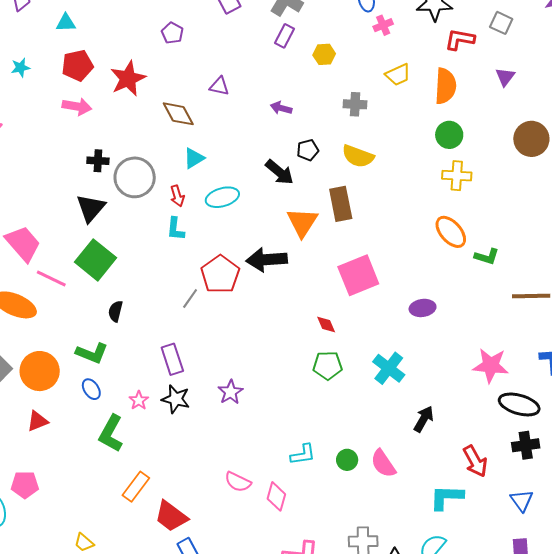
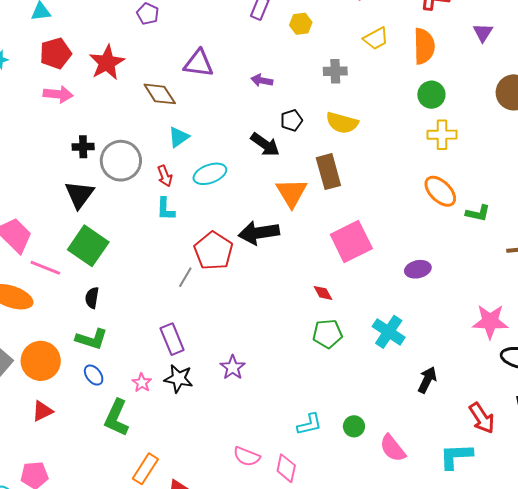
purple triangle: (219, 86) -> (199, 63), size x1.5
black semicircle: (115, 311) -> (92, 298), moved
pink semicircle: (383, 464) -> (393, 448), moved

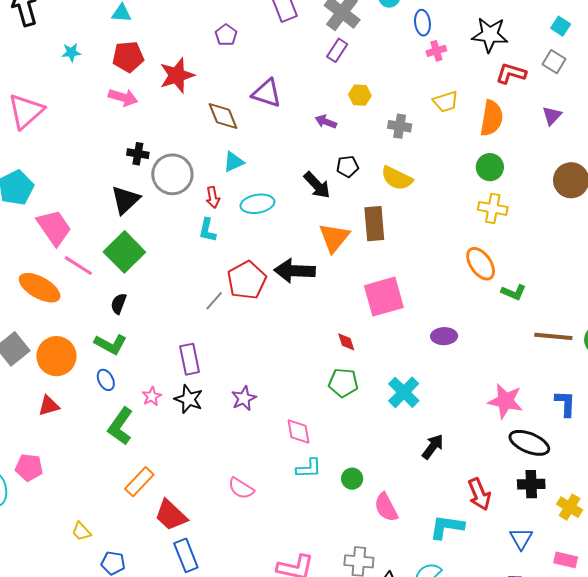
yellow hexagon: (301, 24) -> (360, 95), moved
pink diamond: (286, 468) -> (298, 432), moved, turned -32

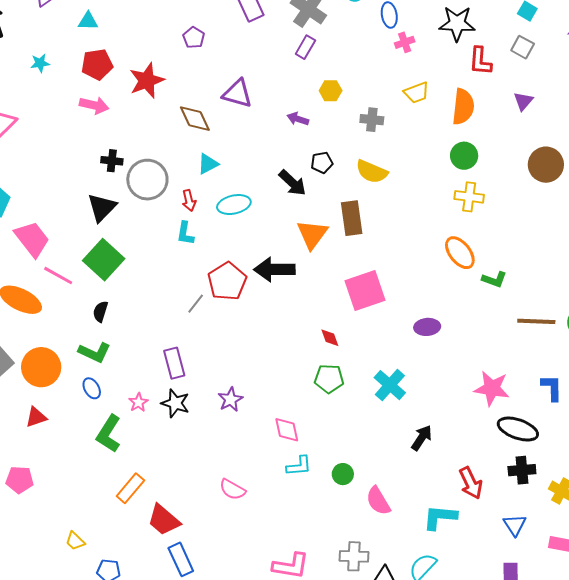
red L-shape: (511, 73) -> (480, 61), turned -100

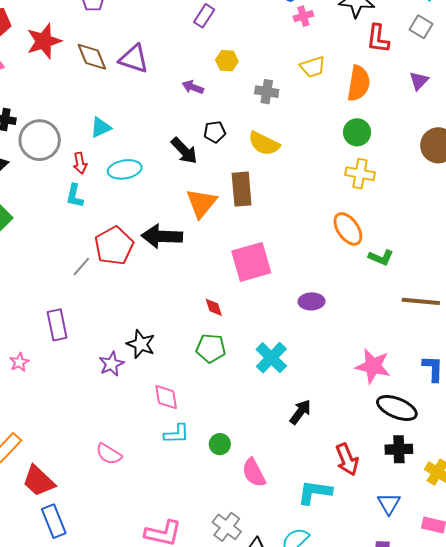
brown diamond: (195, 119) -> (92, 57), moved
black star: (175, 403) -> (141, 344), moved
gray cross: (354, 556) -> (227, 527), turned 32

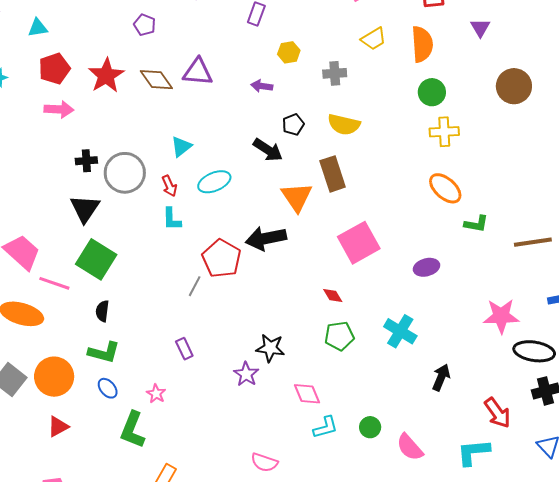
green L-shape: (381, 257) -> (476, 224), moved
purple rectangle: (57, 325) -> (184, 349), size x0.7

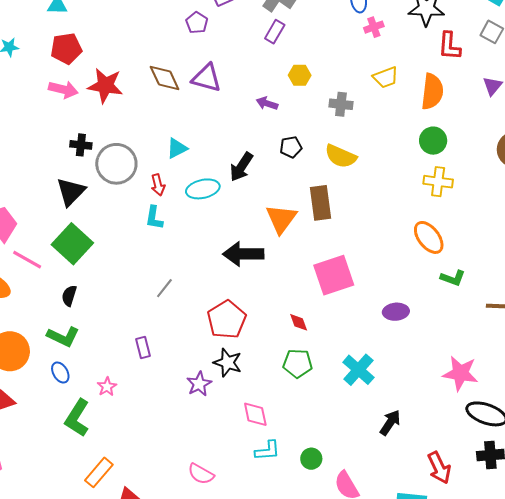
purple pentagon: (145, 25) -> (197, 23), moved
red star: (106, 76) -> (105, 86), moved, turned 30
black arrow: (268, 150) -> (241, 167), moved, turned 80
red pentagon: (222, 259) -> (227, 320), moved

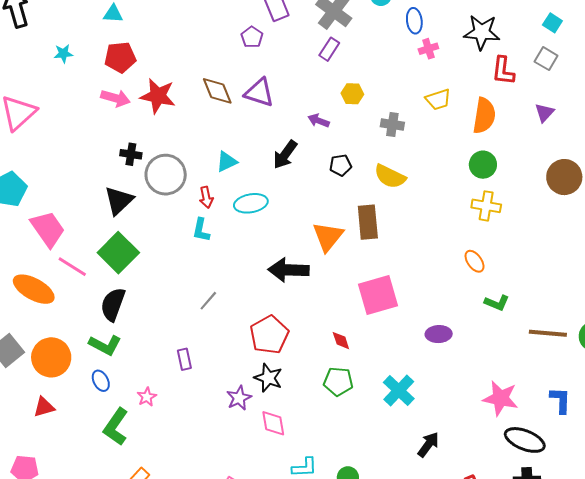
black arrow: (241, 167) -> (285, 154), moved
orange ellipse: (429, 237) -> (475, 261), size x0.7
black semicircle: (69, 296) -> (113, 304), size x1.6
pink diamond: (255, 414) -> (273, 423), moved

